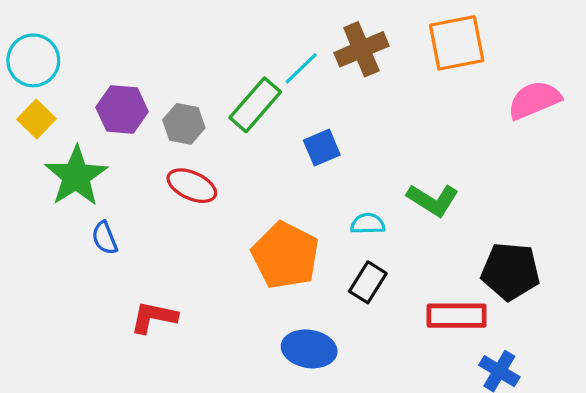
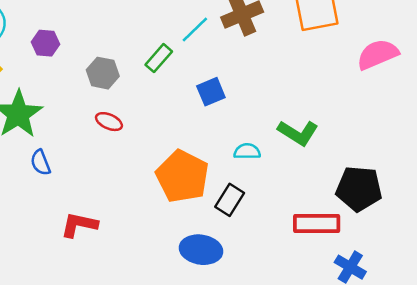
green rectangle: (255, 105) -> (159, 58), size x0.7
purple hexagon: (122, 110) -> (46, 43), moved, size x0.7
red ellipse: (192, 186) -> (109, 122), size x0.7
black rectangle: (368, 282) -> (230, 200), moved

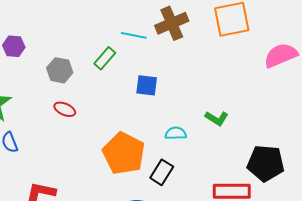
cyan line: (195, 30) -> (134, 35), turned 55
blue square: (211, 92) -> (147, 85), turned 30
green L-shape: (298, 133) -> (217, 118), size x0.7

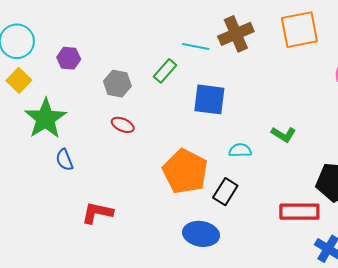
blue square: (147, 85) -> (209, 99), size x1.4

